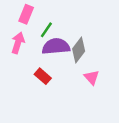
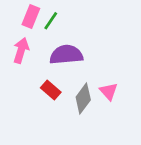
green line: (46, 30) -> (51, 21), moved
gray diamond: (79, 50) -> (83, 98), moved

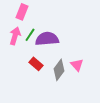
green line: (51, 21) -> (30, 35), moved

